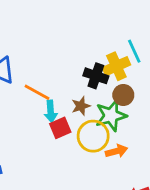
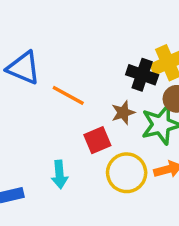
cyan arrow: (51, 111) -> (60, 174), moved
yellow circle: (93, 136) -> (127, 173), moved

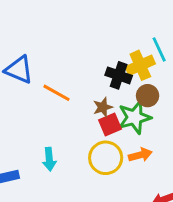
red square: (97, 140) -> (110, 125), moved

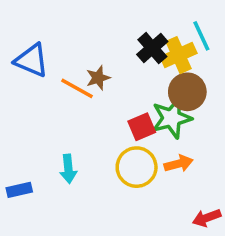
black cross: (119, 75) -> (152, 48), moved, turned 30
brown circle: (148, 96) -> (187, 92), size x1.4
brown star: (103, 107) -> (98, 78), moved

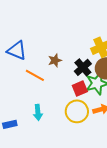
black cross: (152, 48) -> (83, 67), moved
orange line: (77, 88) -> (35, 75), moved

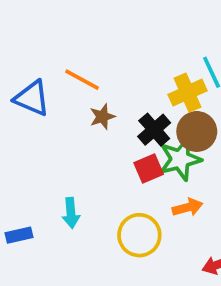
orange line: (35, 75) -> (82, 80), moved
yellow circle: (77, 111) -> (139, 235), moved

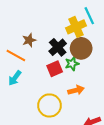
orange line: (82, 80) -> (16, 55), moved
green star: (180, 159) -> (72, 64), size x0.6
cyan arrow: (71, 213) -> (15, 78), moved, turned 42

